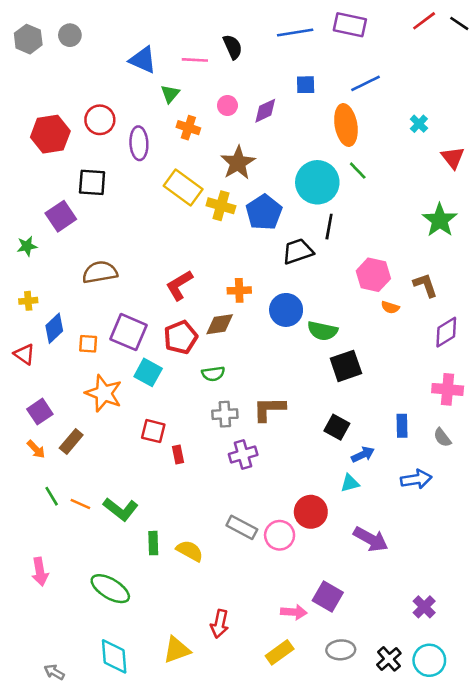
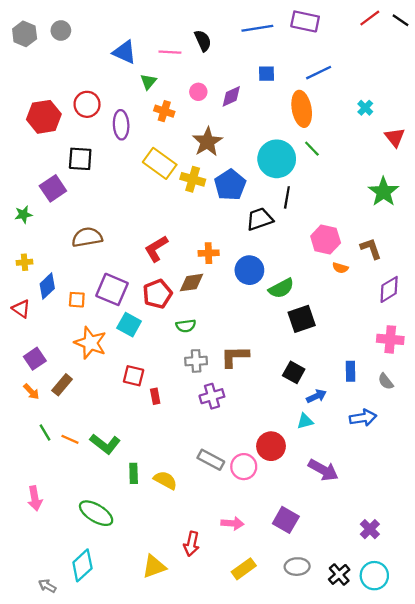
green semicircle: (323, 331) -> (281, 288), turned -40
pink arrow: (294, 612) -> (232, 523), moved
cyan diamond: (114, 656) -> (82, 565), moved, turned 52

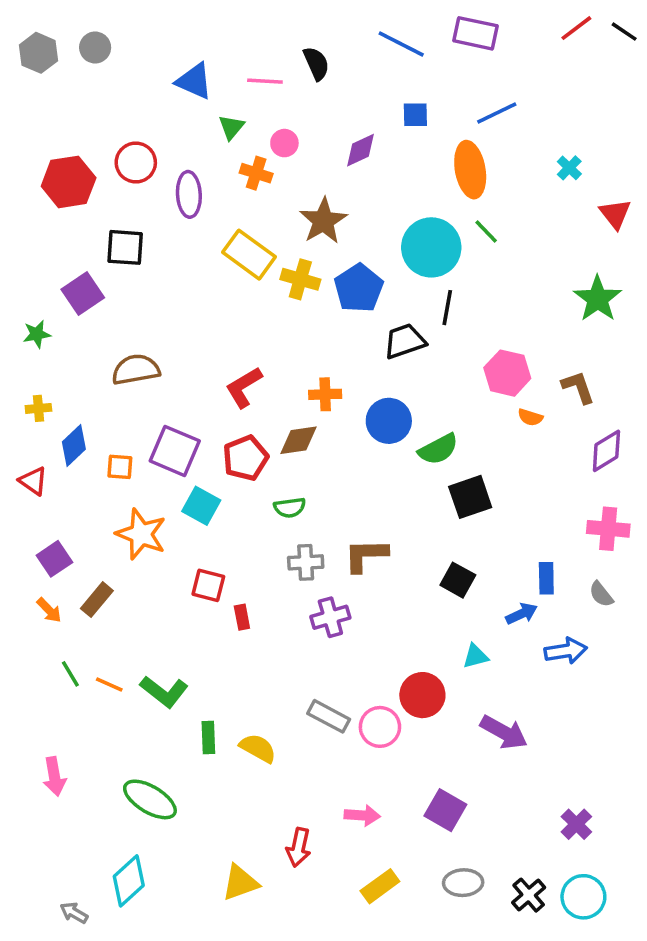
blue line: (257, 28) -> (401, 44), turned 36
pink circle: (198, 92) -> (284, 143), moved
blue arrow: (316, 396) -> (522, 614), moved

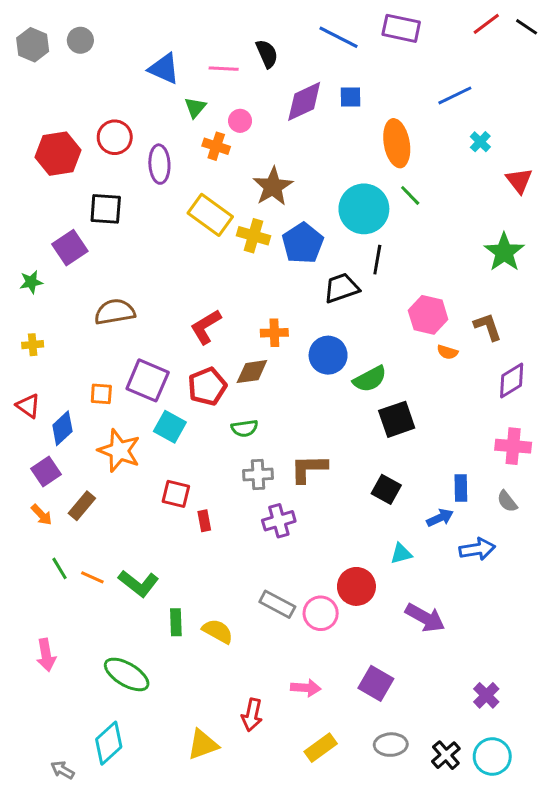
blue line: (497, 113) -> (455, 95), moved
purple diamond: (360, 150) -> (304, 101), moved, size x1.4
blue diamond: (74, 446) -> (62, 428), moved

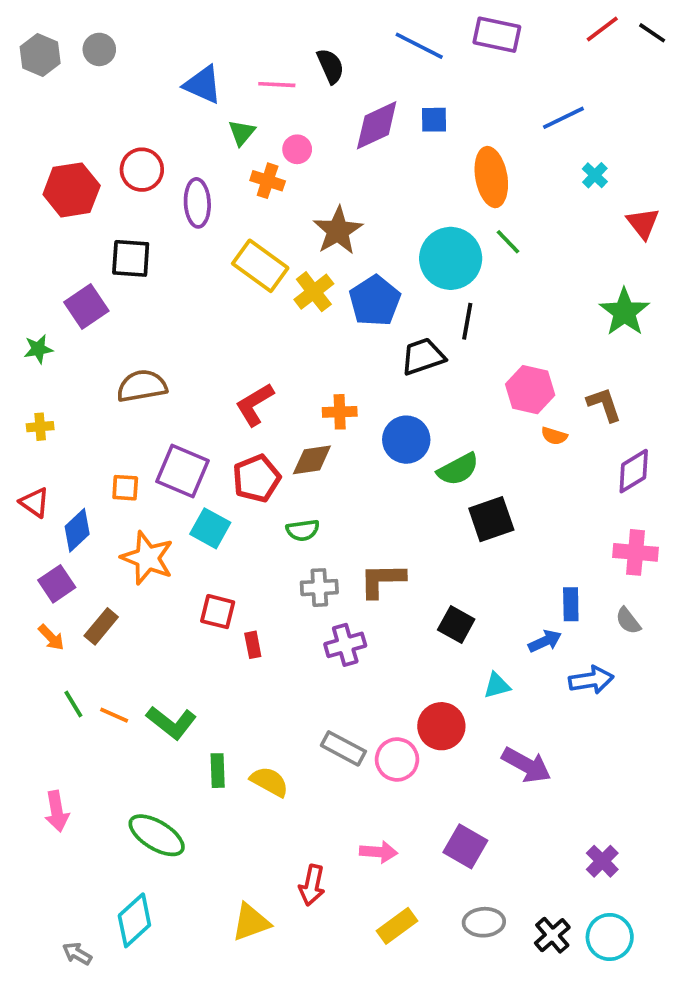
yellow cross: (253, 236) -> (314, 292), turned 36
black square: (386, 489) -> (456, 625), moved

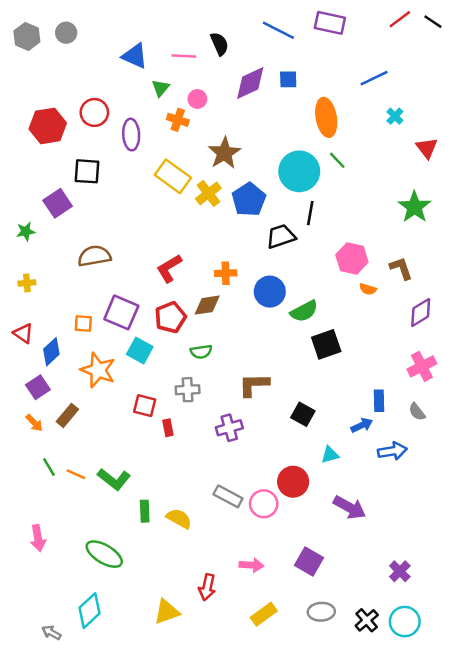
pink cross: (636, 552) -> (422, 366), turned -32
gray cross: (319, 588) -> (188, 390), moved

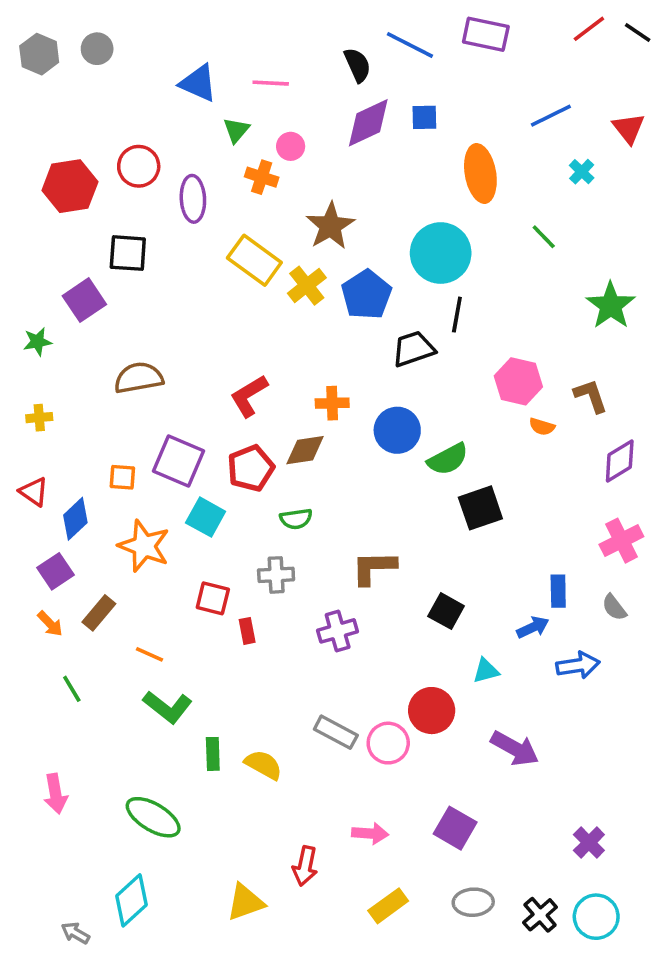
black semicircle: (219, 44) -> (357, 65), moved
red triangle: (427, 148) -> (629, 128), moved
green line: (337, 160) -> (544, 237), moved
orange line: (76, 474) -> (150, 654), moved

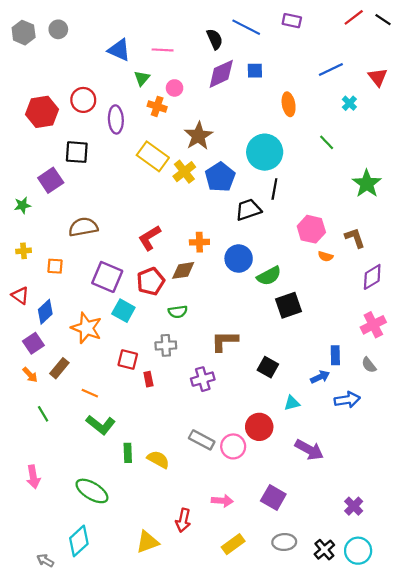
purple rectangle: (486, 34) -> (292, 21), size x0.7
orange ellipse: (480, 173) -> (289, 104), size x0.7
orange square: (122, 477) -> (55, 266), moved

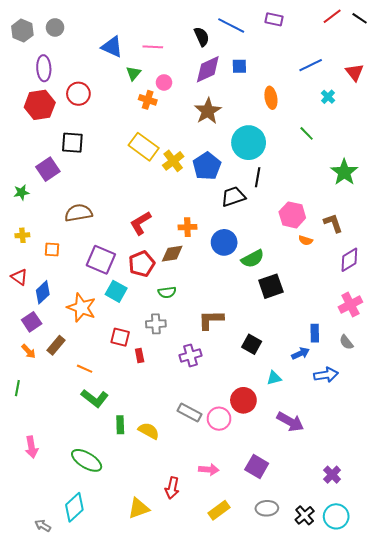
purple ellipse: (116, 119) -> (44, 68), moved
brown star: (198, 136) -> (208, 111), moved
green line: (43, 414) -> (17, 388), moved, turned 42

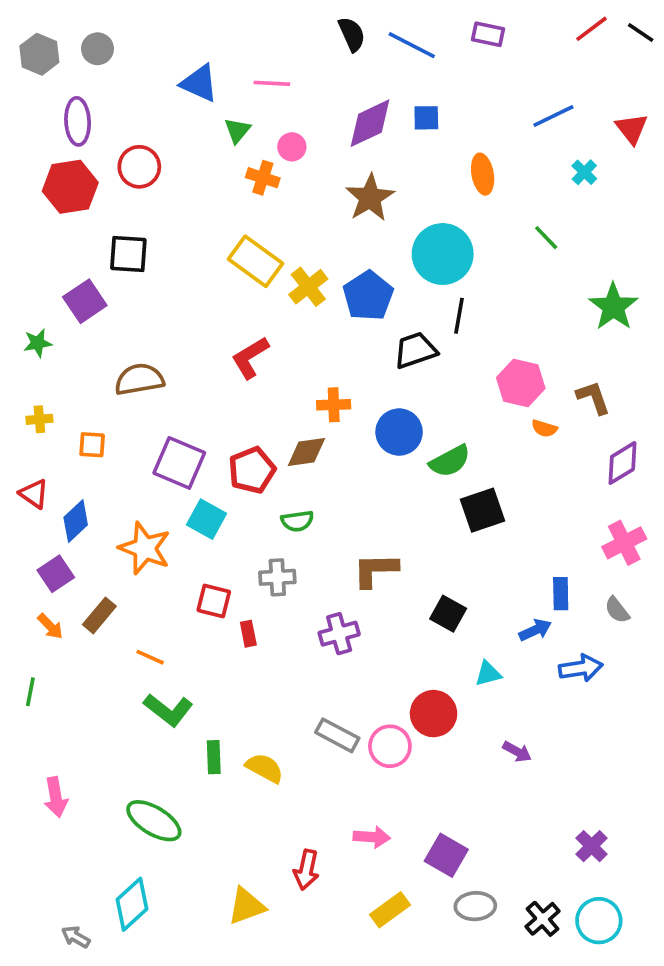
black semicircle: (202, 37) -> (352, 34), moved
red L-shape: (141, 223) -> (250, 358), moved
purple arrow: (290, 422) -> (517, 752), size x0.6
purple square: (257, 466) -> (446, 855), moved

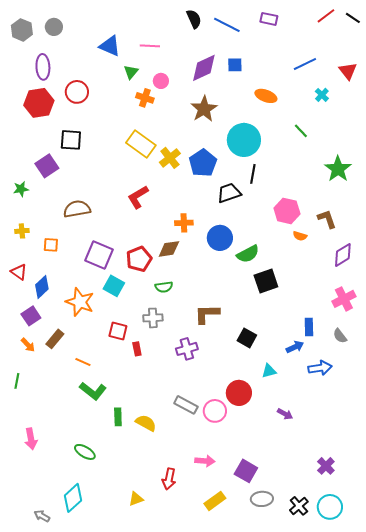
orange ellipse: (483, 174) -> (266, 96), turned -60
green ellipse: (154, 821) -> (85, 452), size x0.7
yellow triangle: (246, 906) -> (136, 499), size x0.7

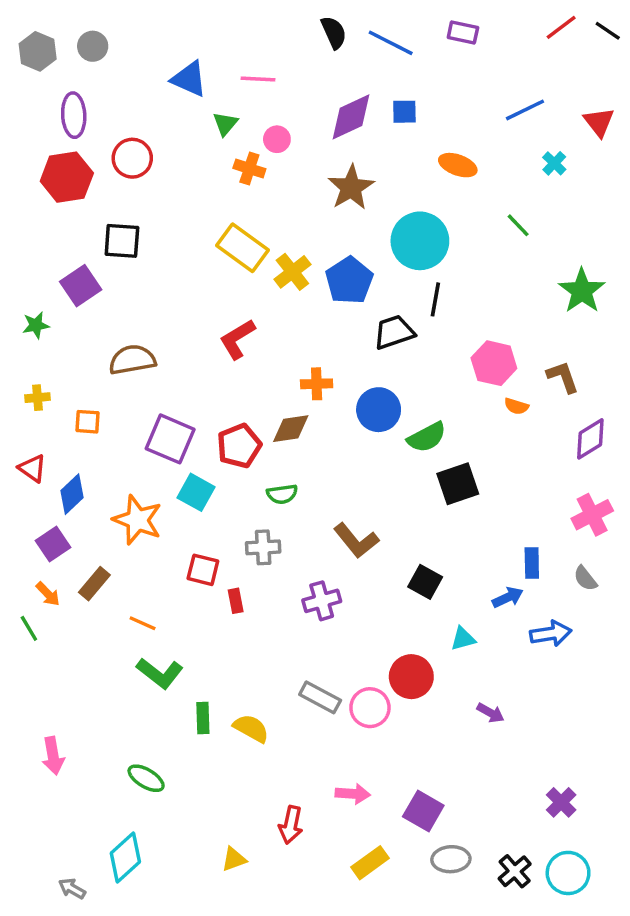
brown L-shape: (207, 314) -> (356, 541), turned -128
green line: (17, 381) -> (29, 628), moved, turned -42

